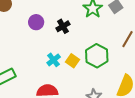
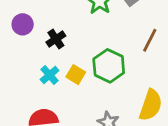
black cross: (63, 26) -> (56, 39), moved

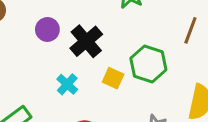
black cross: (56, 39) -> (86, 41), size x1.5
cyan cross: (50, 75) -> (67, 84), moved

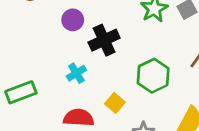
yellow square: (113, 78) -> (115, 103), moved

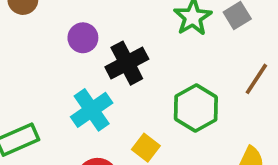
cyan cross: (76, 73) -> (92, 110), size x1.5

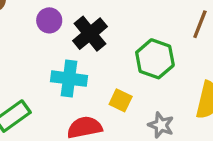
cyan cross: (92, 110) -> (69, 79), turned -36

